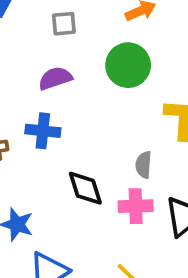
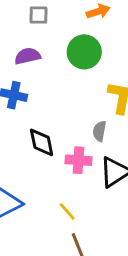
gray semicircle: (144, 165) -> (99, 131), moved

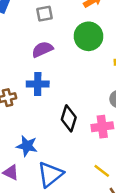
black diamond: (42, 142) -> (69, 118), turned 40

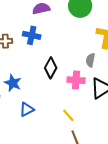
blue triangle: (50, 174) -> (27, 110), size x0.7

